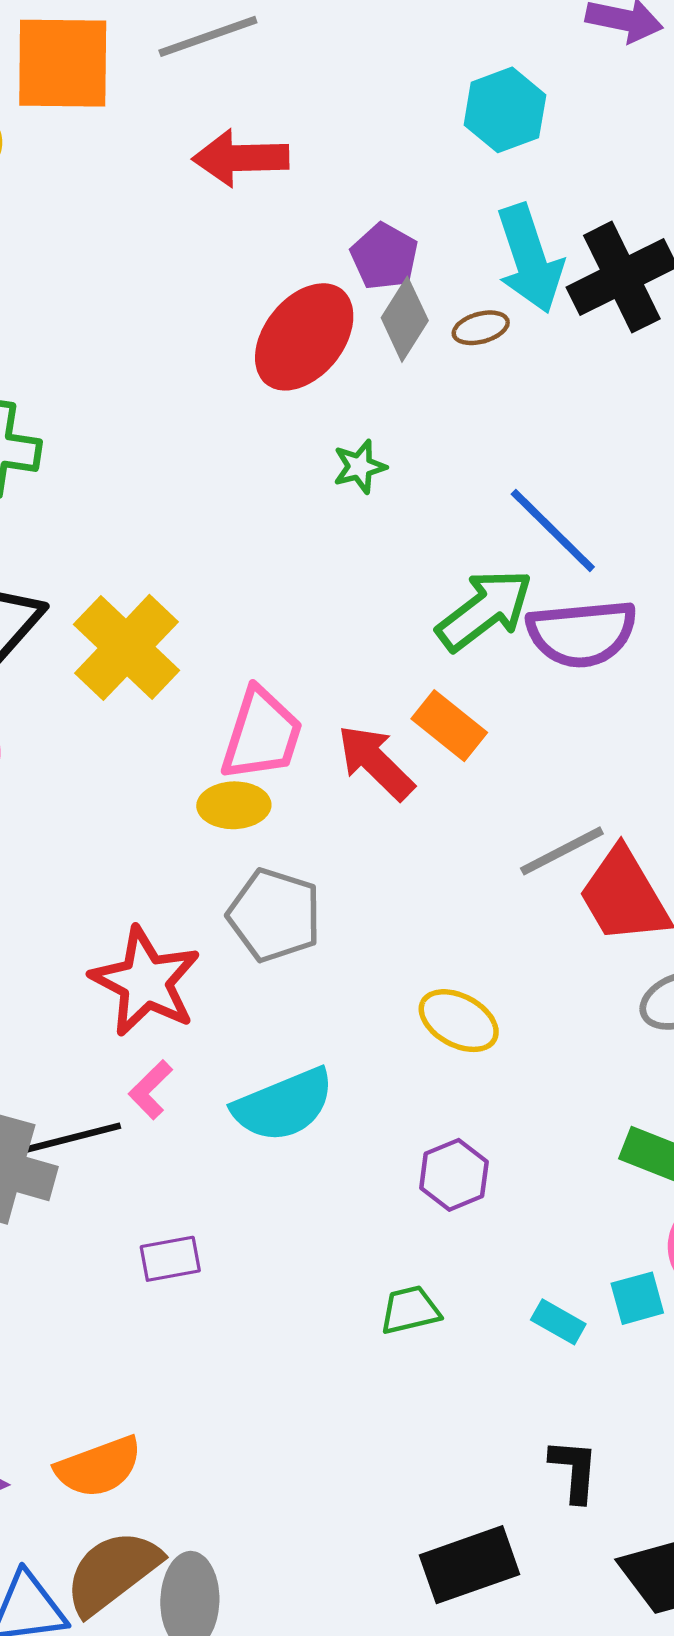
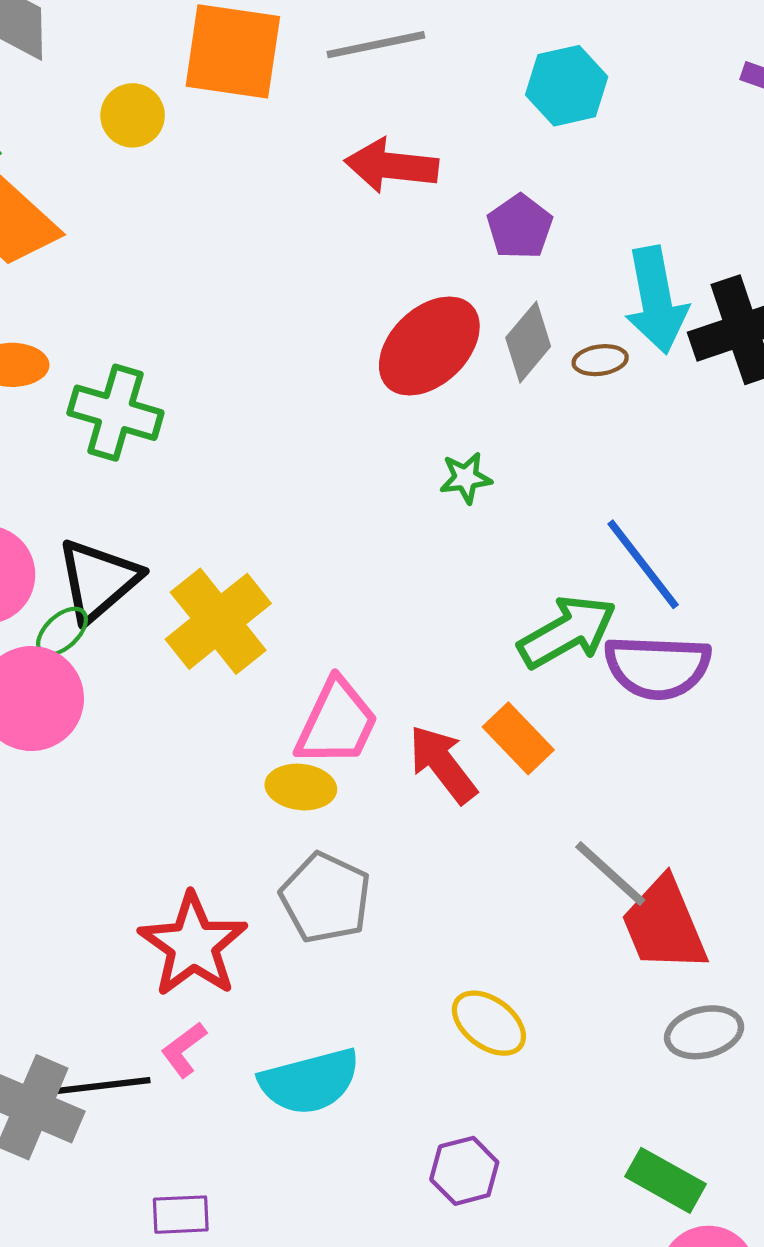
cyan hexagon: (505, 110) -> (567, 86), moved
purple pentagon: (384, 257) -> (520, 227), moved
gray line: (562, 851) -> (610, 874), turned 62

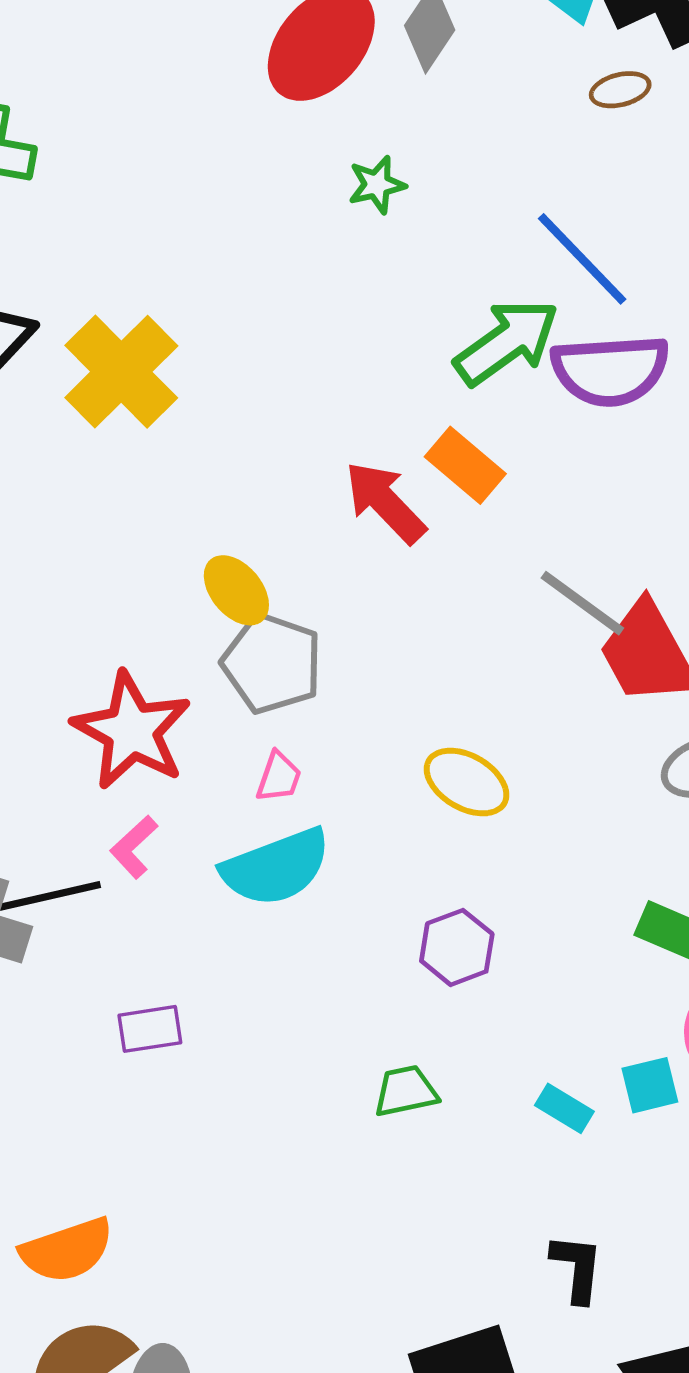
brown ellipse: (600, 360) -> (620, 90), moved
pink trapezoid: (337, 723) -> (279, 777), moved, size x0.5
yellow ellipse: (301, 787) -> (236, 590), moved, turned 50

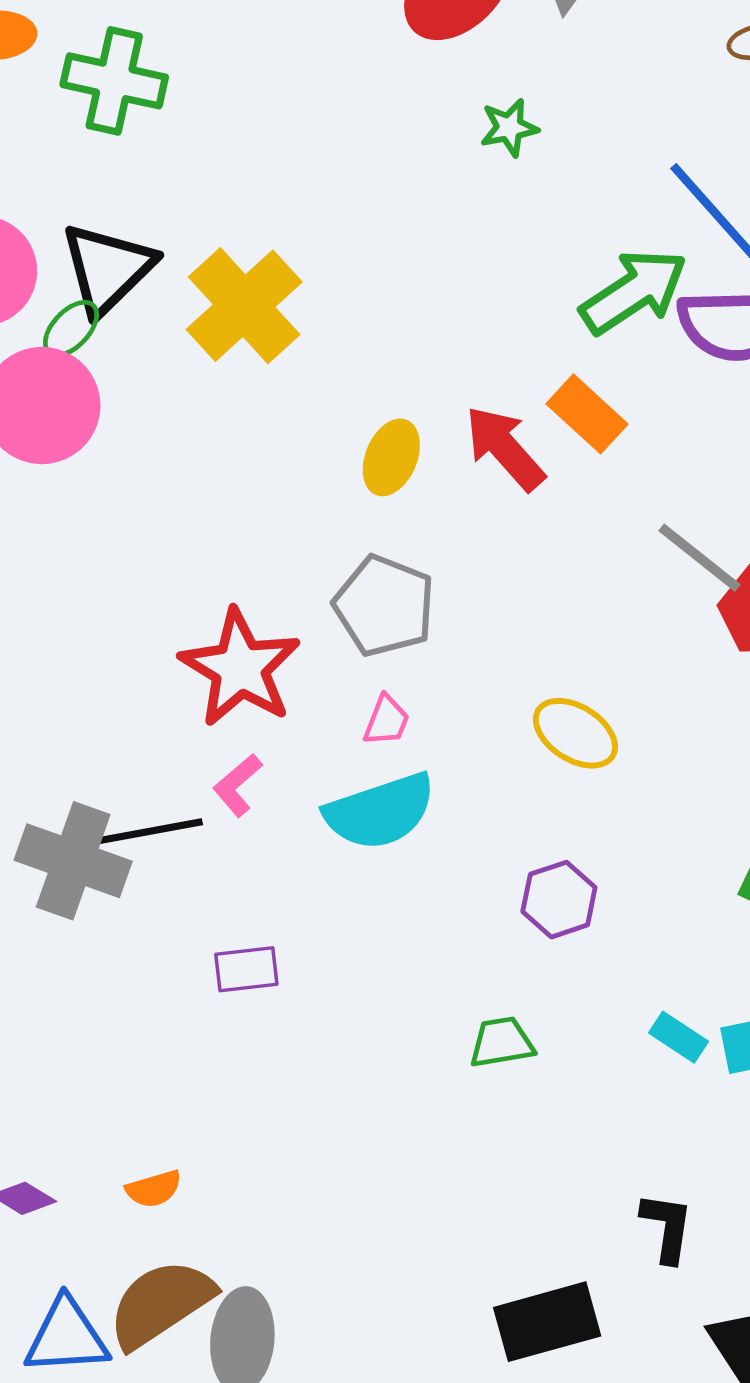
yellow ellipse: (236, 590) -> (391, 457), moved, turned 60
cyan rectangle: (564, 1108) -> (679, 1037), moved
orange semicircle: (67, 1250) -> (154, 1189), size x0.6

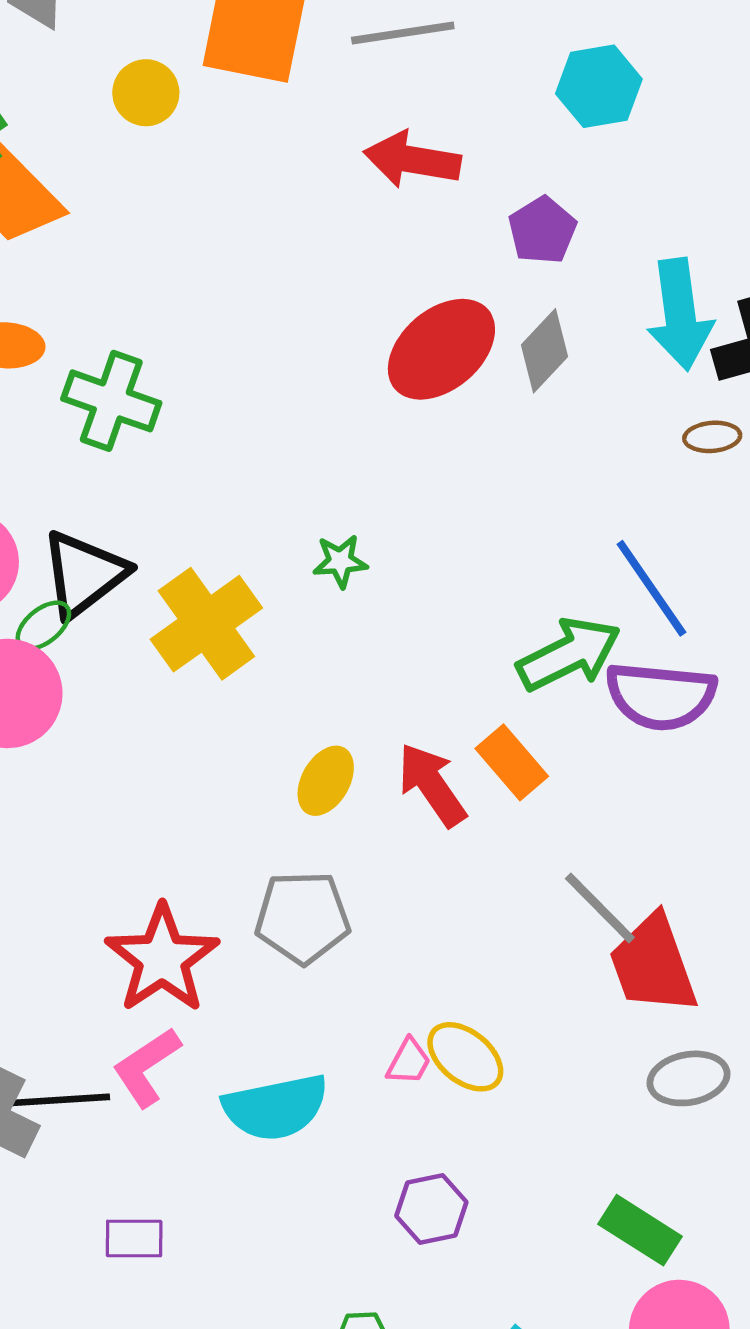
green star: (509, 128) -> (340, 561), moved
gray pentagon: (384, 606) -> (303, 917), turned -30
pink trapezoid: (386, 721) -> (409, 1062), moved
pink L-shape: (238, 785) -> (147, 1067), size x1.4

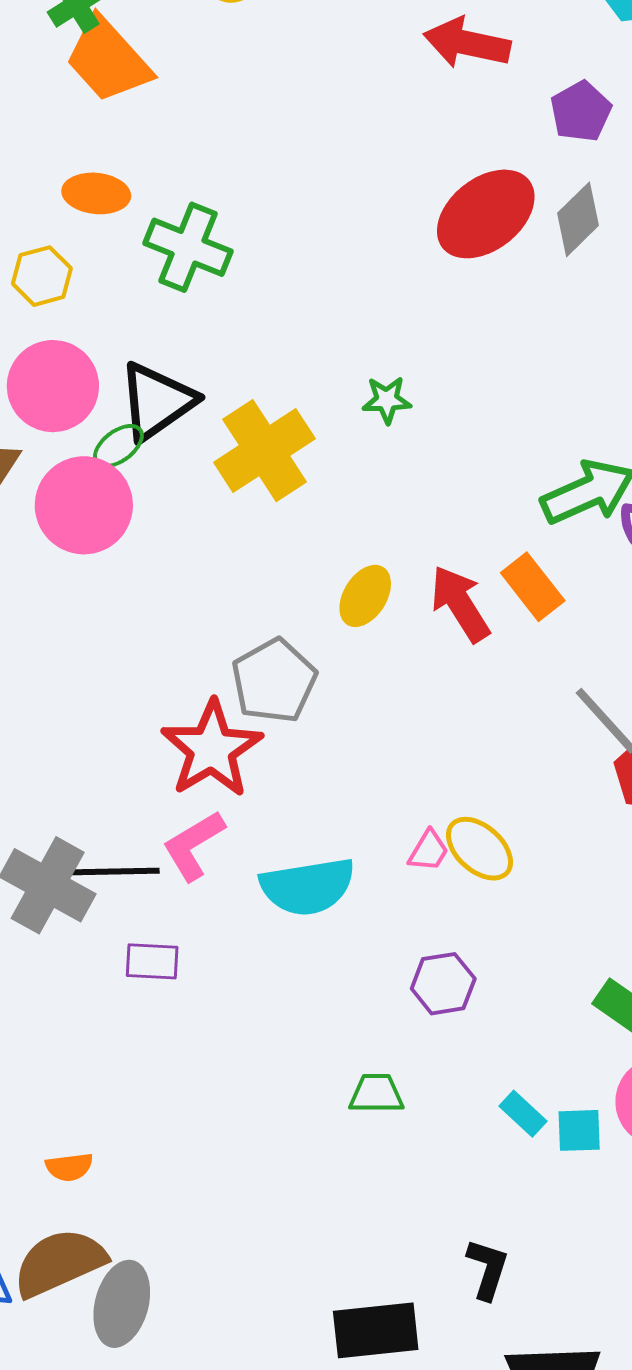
gray pentagon: (303, 917) -> (274, 681), moved, turned -30
purple rectangle: (134, 1239) -> (152, 961), moved

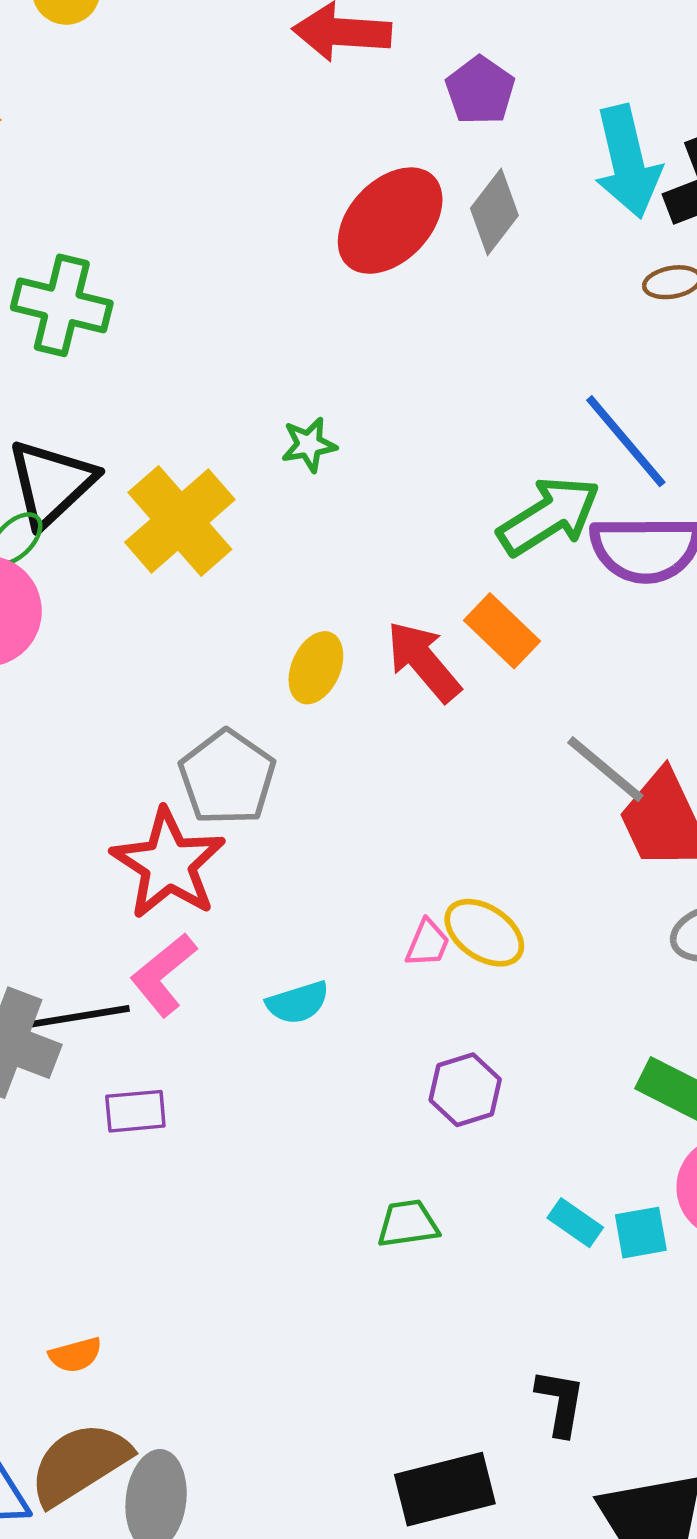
cyan semicircle: (308, 887) -> (298, 1003), size x0.6

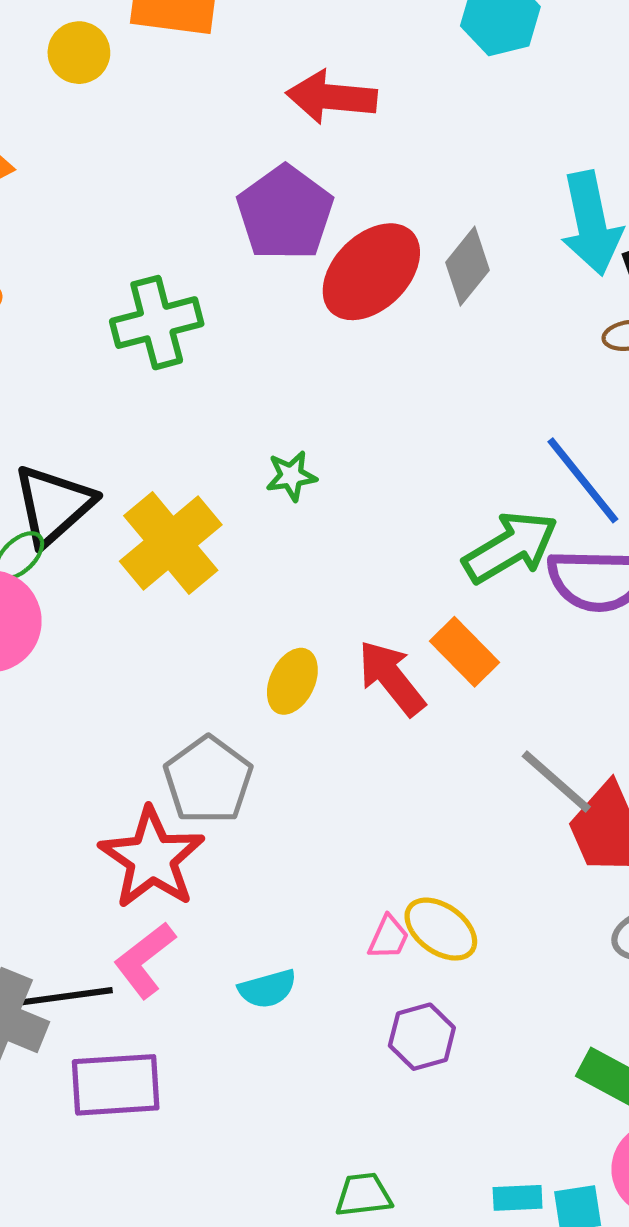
purple pentagon: (480, 91) -> (285, 213), moved, size x1.5
green cross: (62, 305) -> (157, 323), moved, turned -30
purple hexagon: (465, 1090) -> (422, 1037), moved
purple rectangle: (135, 1111) -> (116, 1085), size x1.6
cyan rectangle: (575, 1223) -> (518, 1198), turned -39

